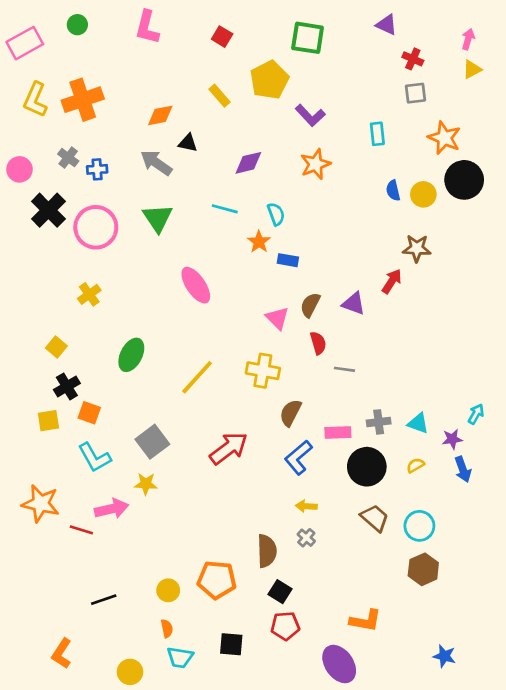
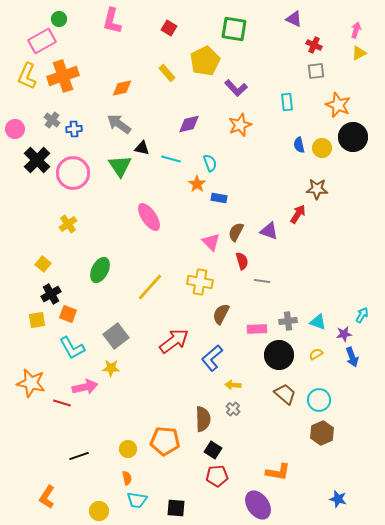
pink rectangle: (25, 43) -> (42, 41), moved
black triangle: (188, 143) -> (142, 148), moved
blue L-shape: (298, 457) -> (212, 358), moved
black square: (231, 644) -> (176, 508), moved

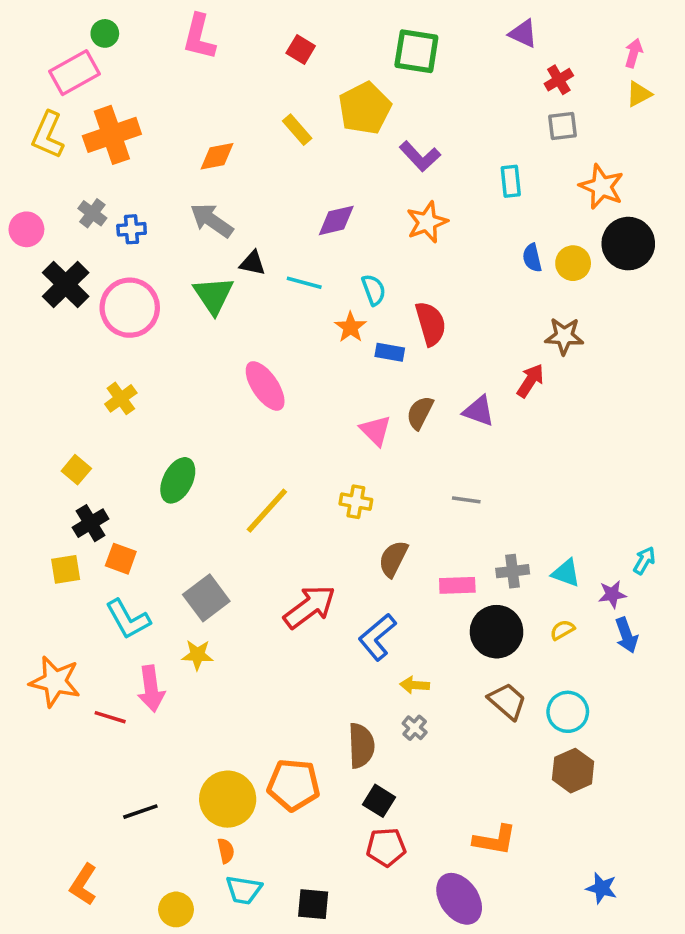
red cross: (314, 45) -> (559, 80), turned 35
red semicircle: (242, 261) -> (431, 324), moved, size x1.4
yellow cross: (200, 282) -> (356, 502), size x0.7
pink arrow: (85, 387) -> (151, 689), turned 95
yellow circle: (128, 449) -> (228, 799), size x1.8

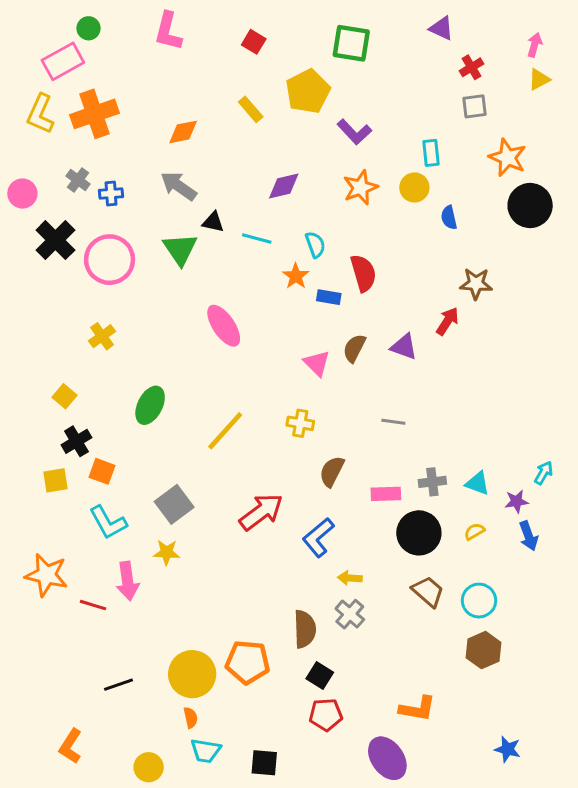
yellow circle: (573, 263) -> (414, 187), moved
gray cross: (415, 728) -> (350, 614), size x1.4

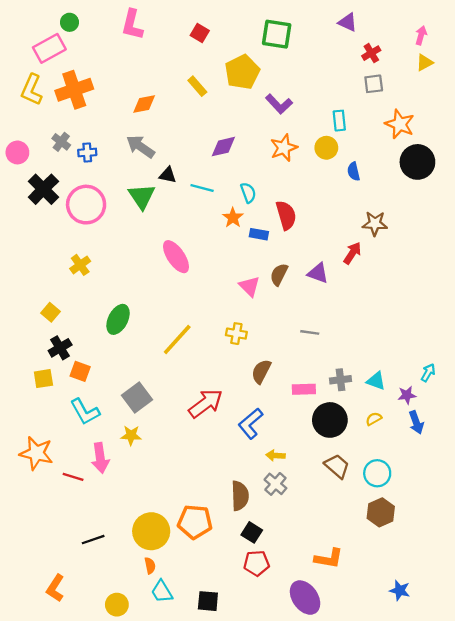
cyan trapezoid: (206, 751) -> (162, 592), turned 50

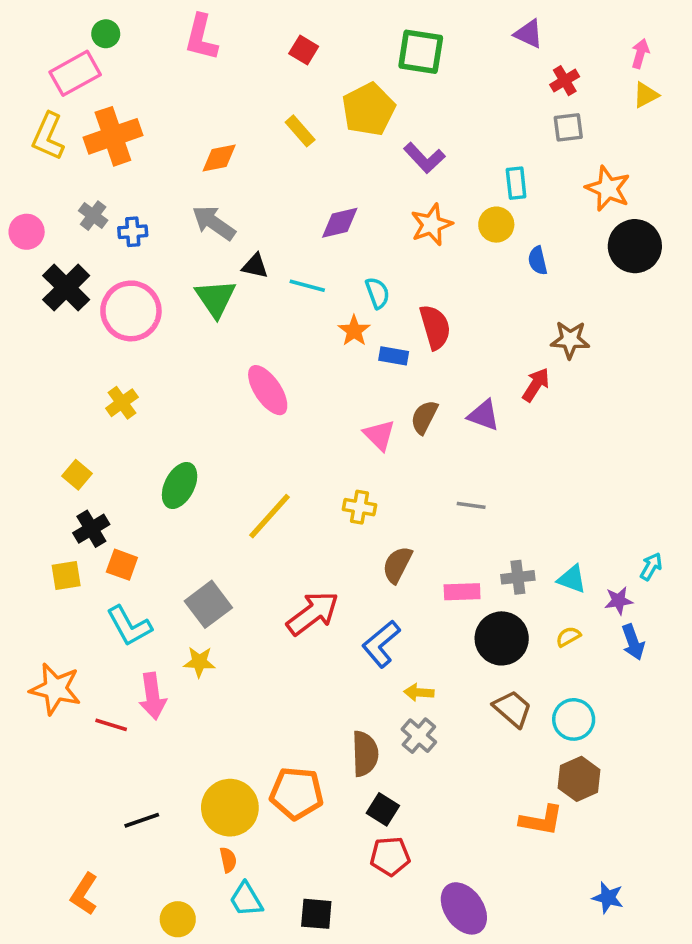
orange L-shape: (329, 558) -> (541, 820), moved

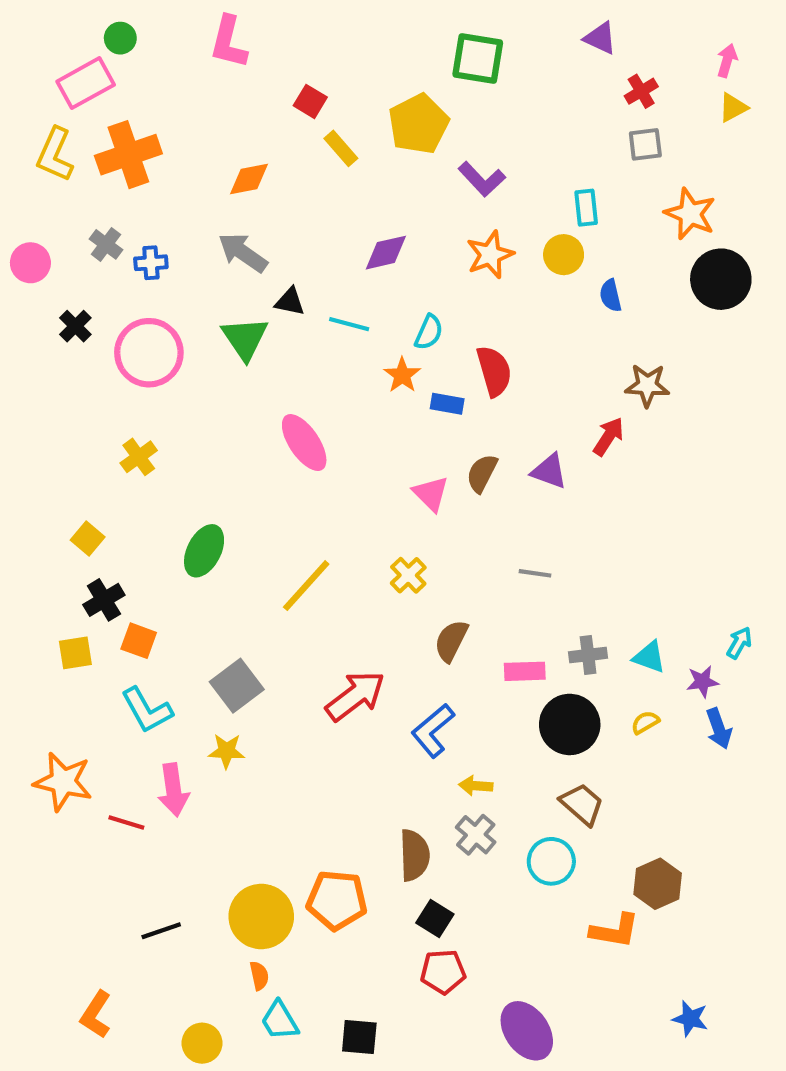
red square: (304, 50) -> (310, 101), moved
black cross: (66, 288) -> (75, 326), size x0.6
cyan semicircle: (377, 293) -> (429, 332), turned 44
yellow cross: (359, 507) -> (408, 575), turned 36
cyan circle: (574, 719) -> (551, 861), moved

